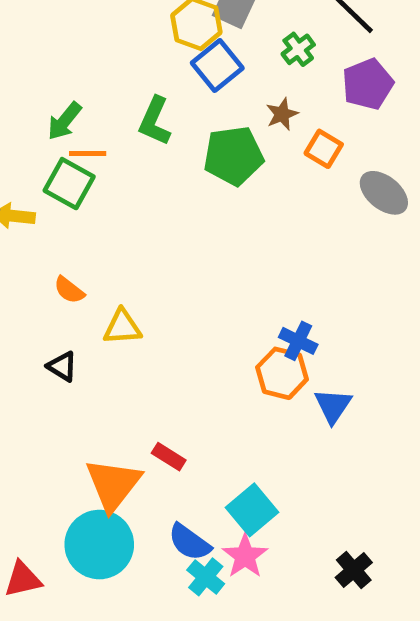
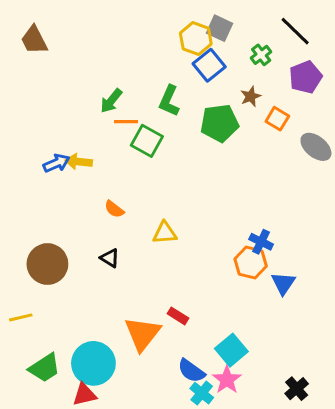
green square: (69, 184) -> (147, 141), moved
yellow triangle: (122, 327) -> (165, 233), moved
cyan circle: (99, 545) -> (93, 363), moved

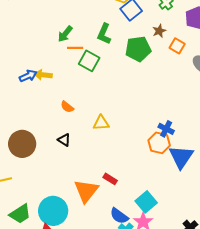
blue triangle: (283, 283) -> (181, 157), size x1.5

